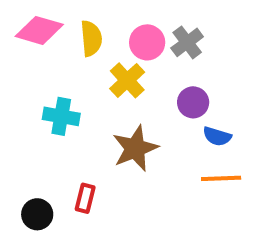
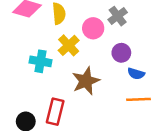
pink circle: (147, 42) -> (93, 28), moved
yellow cross: (127, 80) -> (69, 45), moved
red rectangle: (85, 198) -> (55, 112), size x1.5

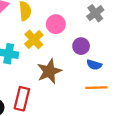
gray cross: (118, 16) -> (95, 13), moved

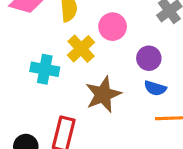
blue semicircle: (94, 65) -> (155, 88), moved

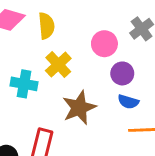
pink circle: (113, 27) -> (104, 44), moved

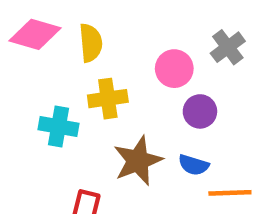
yellow cross: (58, 65) -> (108, 99), turned 35
blue semicircle: (128, 102) -> (194, 165), moved

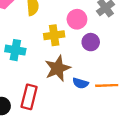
yellow cross: (108, 99) -> (54, 35), moved
blue semicircle: (194, 165) -> (80, 83), moved

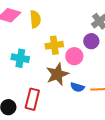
pink circle: (77, 19) -> (74, 56), moved
purple circle: (91, 42) -> (91, 41), moved

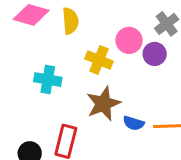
yellow cross: (54, 45) -> (99, 60), turned 30
pink circle: (74, 56) -> (129, 40), moved

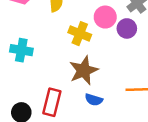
cyan cross: (48, 80) -> (21, 50), moved
blue semicircle: (134, 123) -> (94, 100), moved

